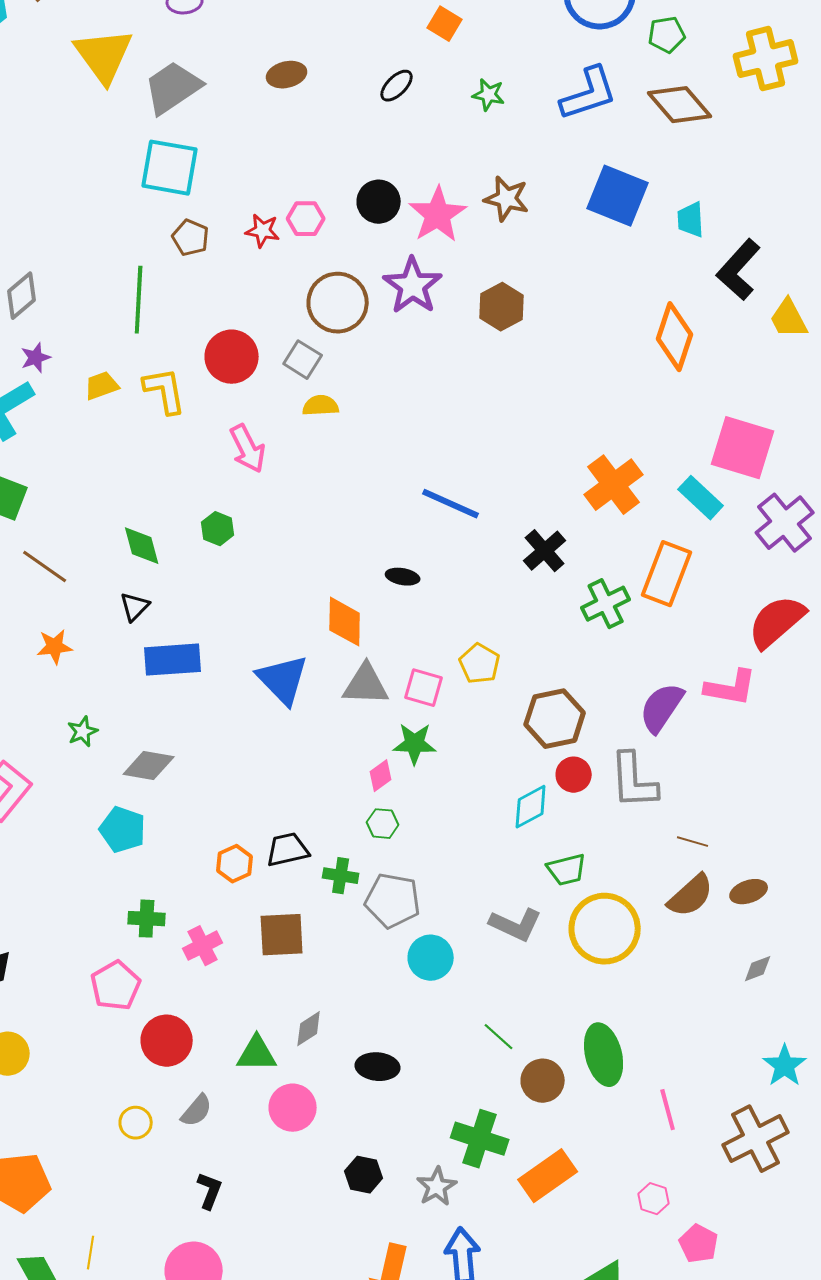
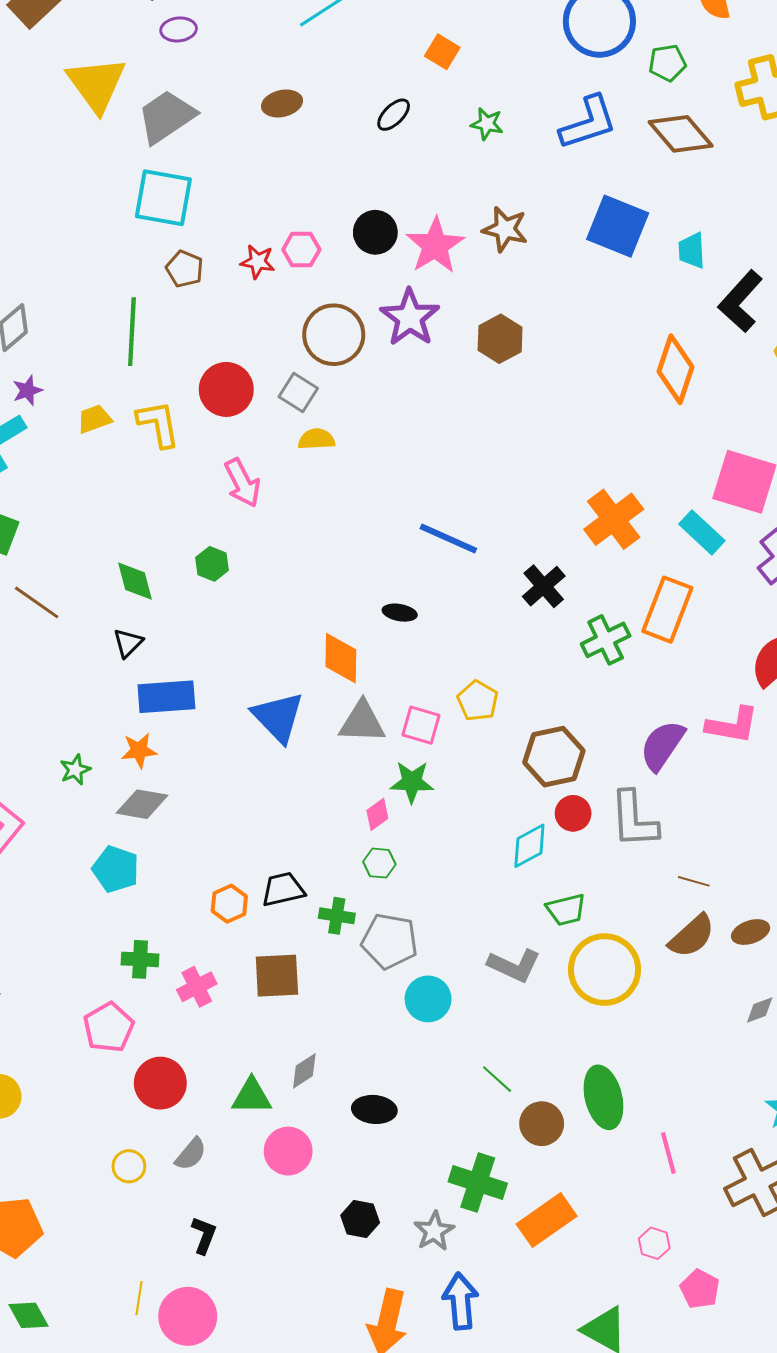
orange star: (55, 647) -> (139, 750), moved
yellow line: (91, 1253) -> (139, 1298), moved

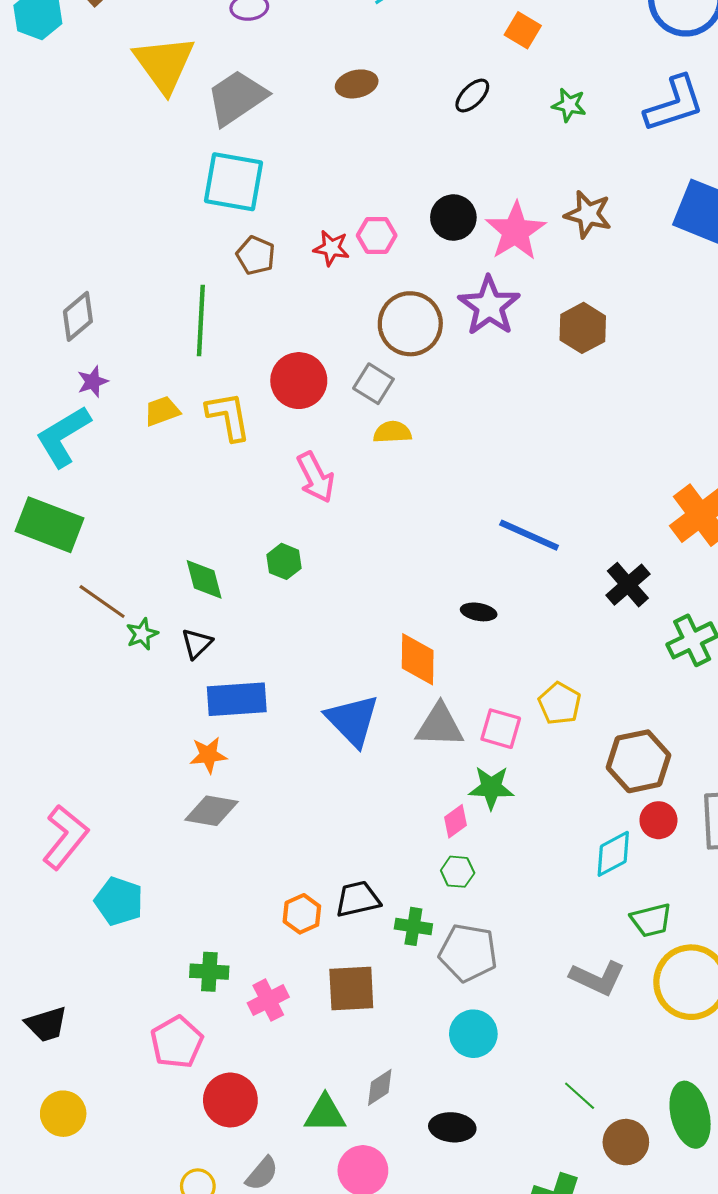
green star: (75, 770) -> (142, 634), moved
cyan pentagon: (116, 869) -> (119, 901), moved
cyan circle: (428, 999) -> (473, 1034), moved

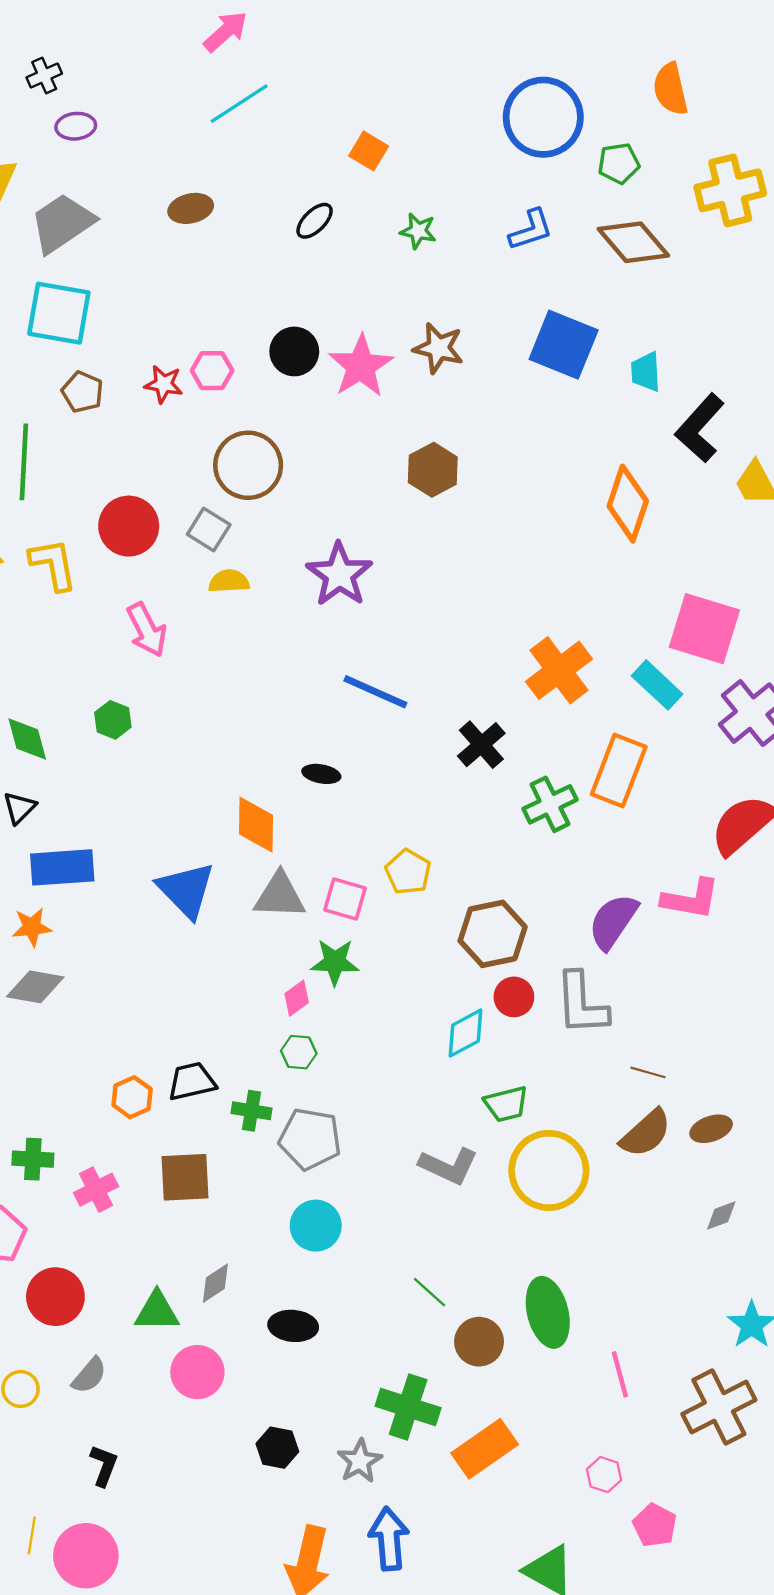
blue L-shape: (674, 104) -> (531, 230), size x0.7
purple star: (489, 306) -> (339, 575), moved

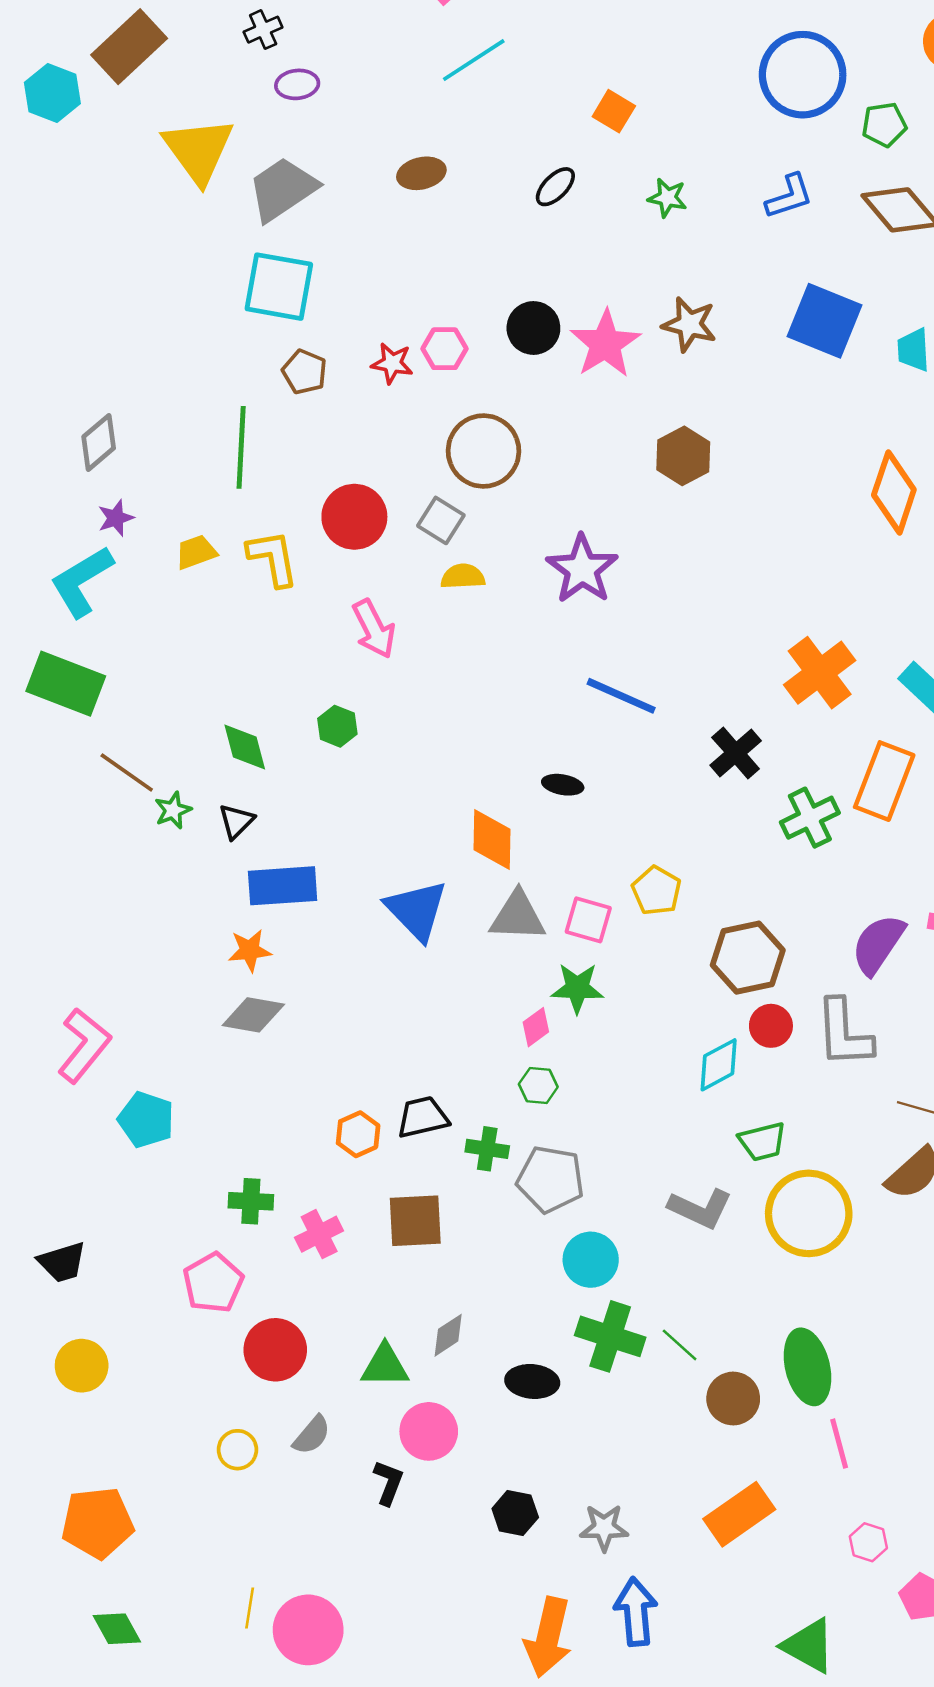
cyan circle: (316, 1226) -> (591, 1260), moved
pink line: (620, 1374) -> (839, 1444), moved
green cross: (408, 1407) -> (610, 1336), moved
gray star: (360, 1461) -> (604, 1528), turned 30
black L-shape: (104, 1466) -> (389, 1483), moved

